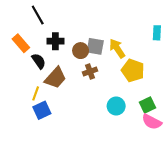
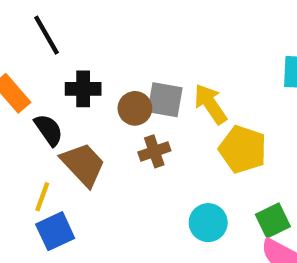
brown trapezoid: (55, 78) -> (83, 164), turned -85

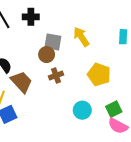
black cross: (83, 89) -> (31, 17), moved
gray square: (165, 100) -> (53, 42), moved
yellow arrow: (210, 104) -> (81, 37), moved

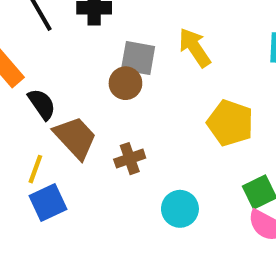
brown cross: (56, 76) -> (130, 159), moved
cyan circle: (82, 110) -> (180, 209), moved

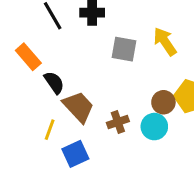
brown circle: (125, 83) -> (163, 102), moved
blue square: (48, 203) -> (75, 154), moved
cyan circle: (180, 209) -> (154, 127), moved

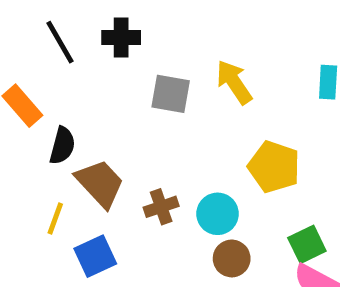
black semicircle: (54, 83) -> (62, 146), turned 50
brown circle: (163, 102) -> (232, 258), moved

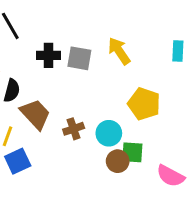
black cross: (121, 37) -> (49, 55), moved
green square: (307, 244) -> (132, 152), moved, turned 30
blue square: (95, 256) -> (18, 161), moved

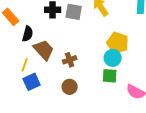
cyan circle: (109, 133) -> (113, 58), moved
brown circle: (118, 161) -> (70, 87), moved

